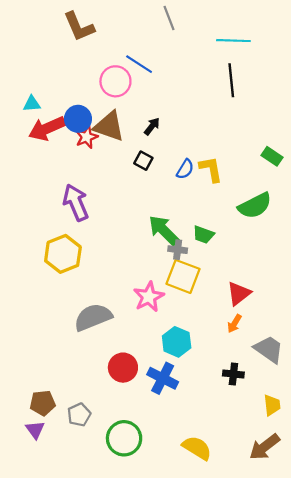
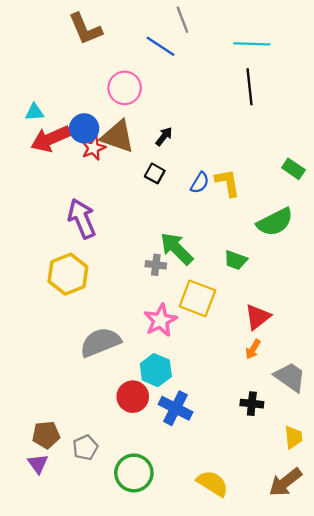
blue line: (139, 64) -> (160, 46), moved
green trapezoid: (203, 235) -> (236, 260), moved
gray cross: (178, 250) -> (156, 265), moved
cyan hexagon: (177, 342) -> (156, 370), moved

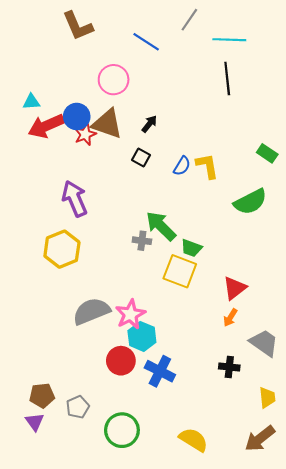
gray line: (182, 20) -> (189, 20), moved, turned 55
green trapezoid: (236, 260) -> (191, 248), moved
pink star: (160, 320) -> (130, 314), moved

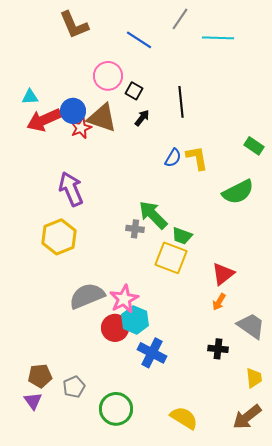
black line: (227, 79) -> (181, 102), moved
black square: (141, 158) -> (134, 91), moved
red circle: (121, 361) -> (115, 328), moved

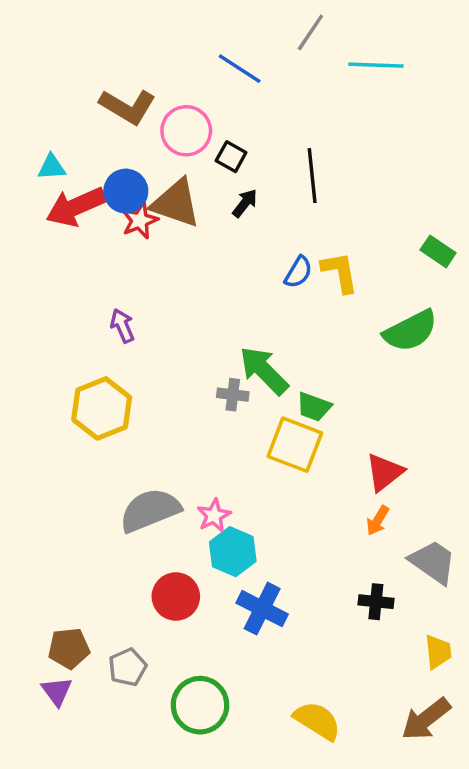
brown L-shape: (74, 25) -> (128, 107), moved, turned -36
purple arrow: (71, 189) -> (122, 326), size x0.6
pink star: (124, 299) -> (214, 515), size x0.7
red circle: (115, 328) -> (176, 596), moved

